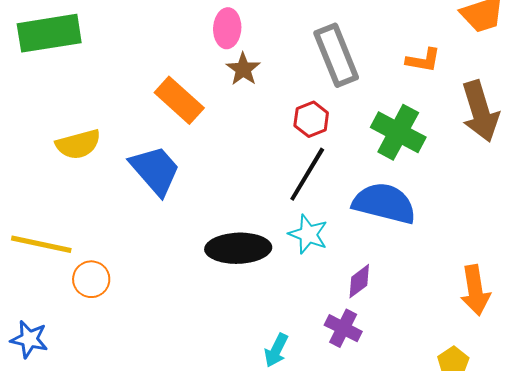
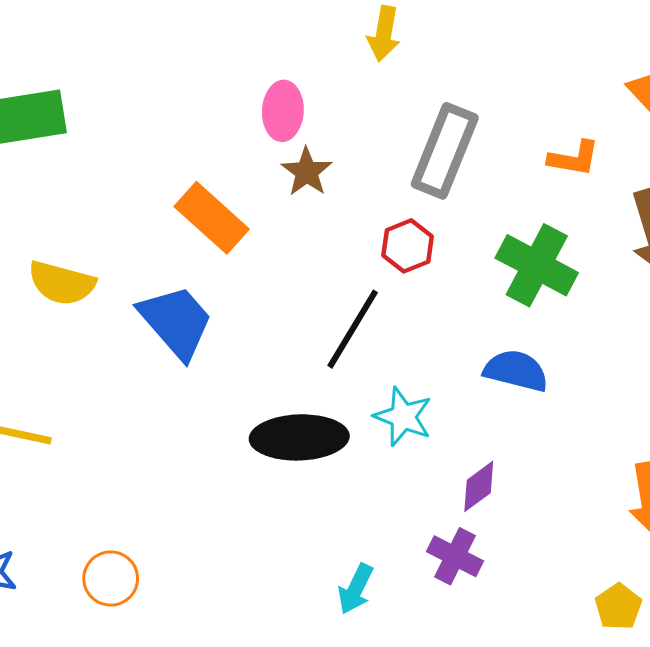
gray rectangle: (336, 55) -> (445, 151), turned 44
yellow semicircle: (78, 144) -> (62, 283), turned 30
black line: (307, 174) -> (353, 329), moved
blue semicircle: (384, 203) -> (516, 371), size x0.7
orange circle: (91, 279) -> (111, 578), moved

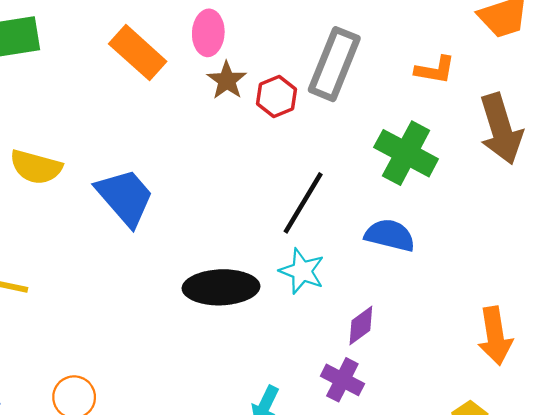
orange rectangle: (212, 218) -> (138, 53), moved
red hexagon: (408, 246) -> (277, 96), moved
black line: (353, 329) -> (303, 203), moved

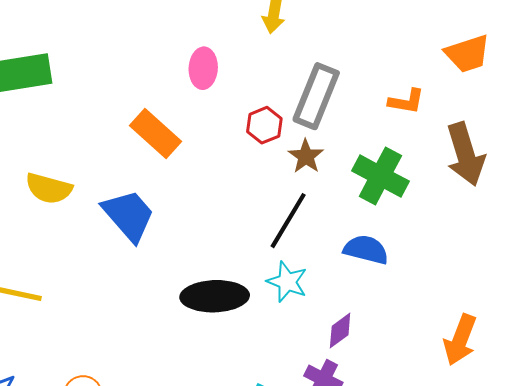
orange rectangle: (138, 53) -> (156, 133), moved
brown star: (227, 80) -> (306, 156), moved
orange arrow: (495, 336) -> (460, 340), turned 30

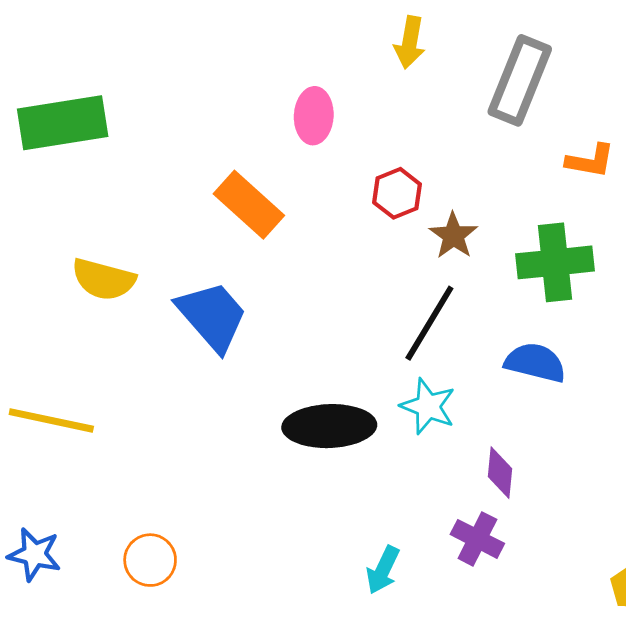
gray rectangle: (316, 96) -> (520, 80), moved
green cross: (380, 176) -> (555, 262), turned -34
purple diamond: (340, 330) -> (500, 473), turned -48

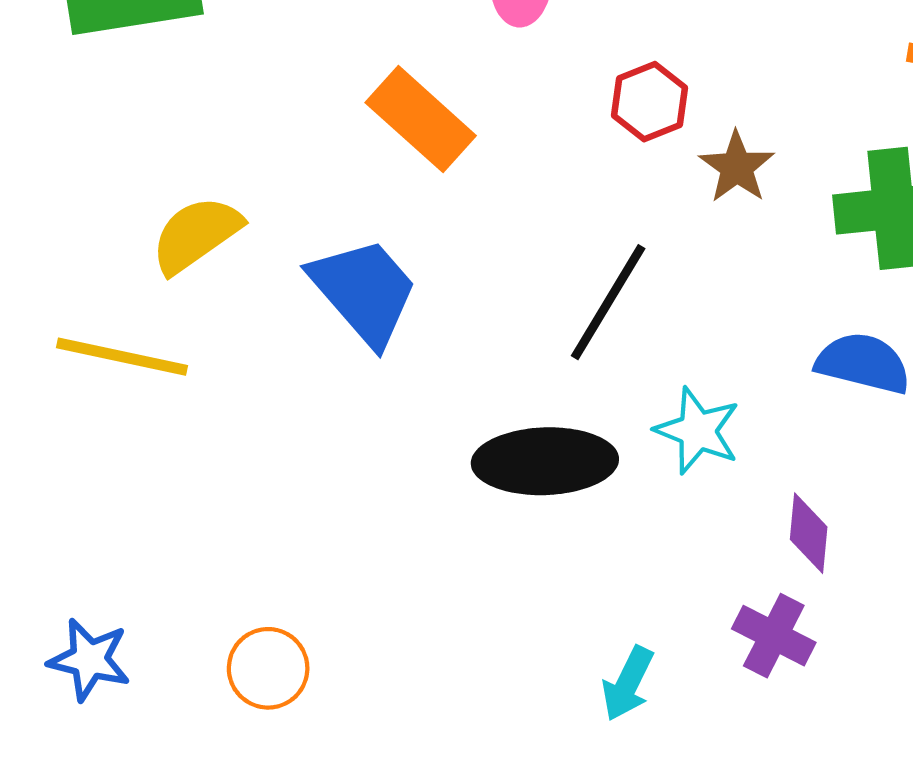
yellow semicircle: (104, 279) -> (196, 235), turned 130
black line: (429, 323) -> (608, 302), moved
yellow line: (51, 420) -> (122, 357), moved

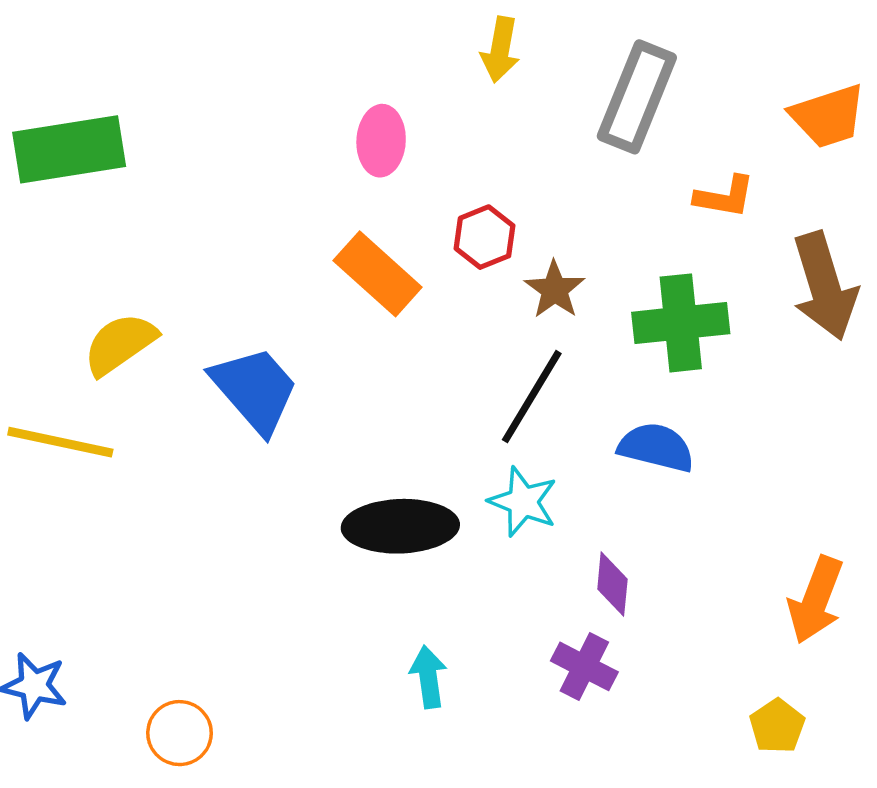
orange rectangle: (421, 119) -> (378, 274), moved
black line: (608, 302) -> (532, 397), moved
orange circle: (268, 668) -> (180, 733), moved
cyan arrow: (628, 684) -> (428, 677), moved, turned 146

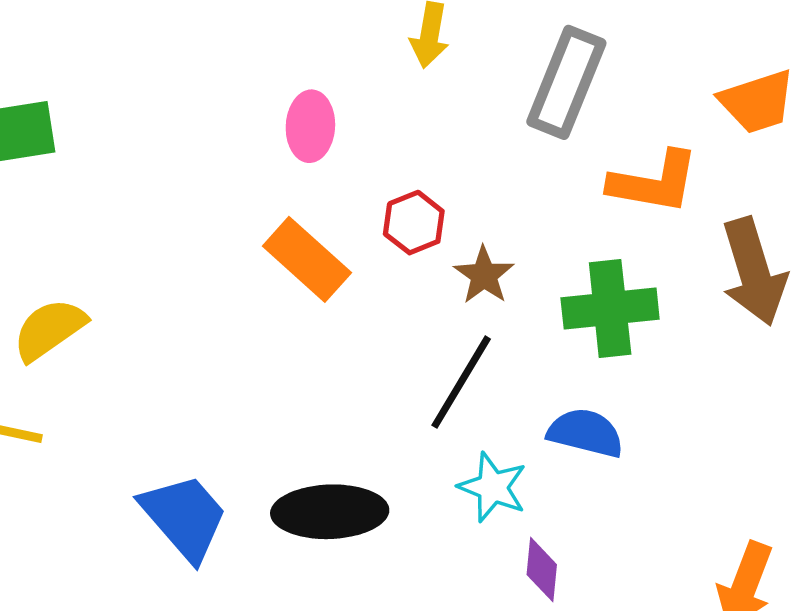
orange L-shape: (725, 197) -> (654, 182), size x1.5
blue trapezoid: (255, 390) -> (184, 517), moved
cyan star: (523, 502) -> (493, 487), moved

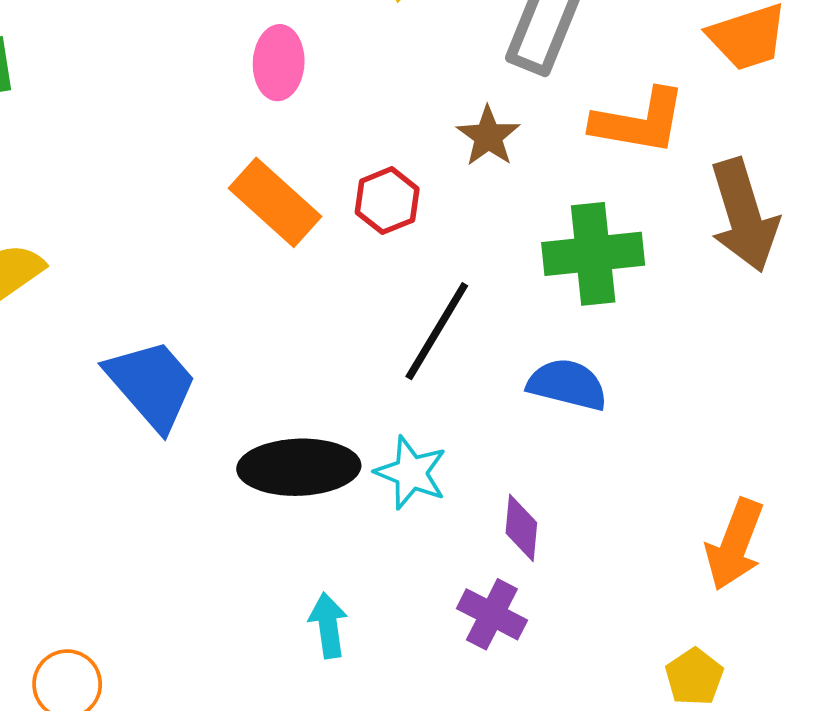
red hexagon: (414, 223) -> (387, 201), moved
brown star: (484, 275) -> (488, 136), moved
cyan star: (493, 487) -> (411, 473), moved
blue trapezoid: (184, 517) -> (152, 384), moved

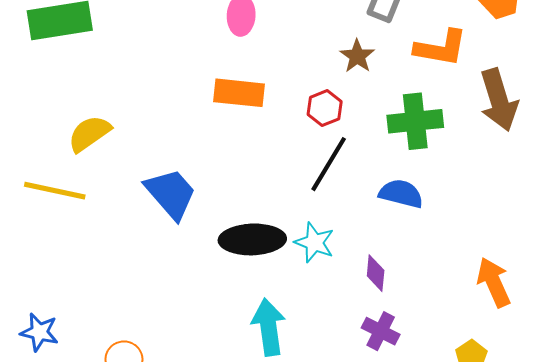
red hexagon: (387, 201) -> (325, 108), moved
orange rectangle: (275, 202) -> (239, 93), turned -36
orange arrow: (735, 544) -> (494, 282), turned 135
purple cross: (492, 614) -> (381, 331), moved
cyan arrow: (328, 625) -> (269, 327), size x1.6

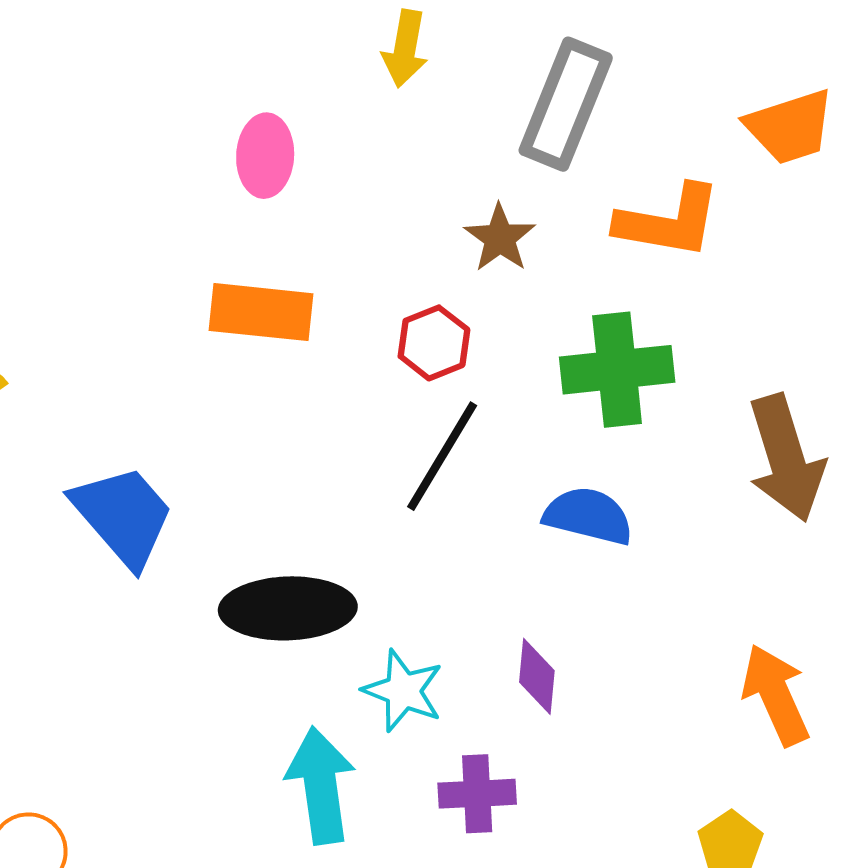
brown arrow: (499, 100) -> (786, 458), moved
cyan star: (314, 243) -> (403, 691), moved
purple cross: (381, 331) -> (477, 794), moved, turned -30

